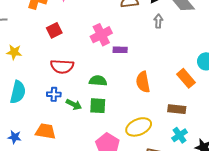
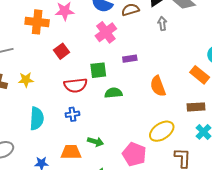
pink cross: (101, 35) -> (106, 32), moved
green arrow: (74, 104) -> (96, 142), moved
green square: (98, 106) -> (98, 70), moved

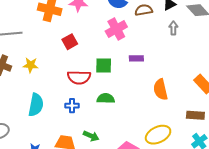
green semicircle: (113, 93) -> (106, 98), moved

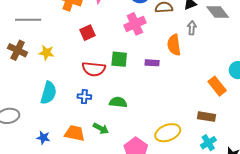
purple rectangle: (136, 58) -> (152, 63), moved
orange semicircle: (160, 90) -> (174, 45), moved
green semicircle: (106, 98) -> (118, 102), moved

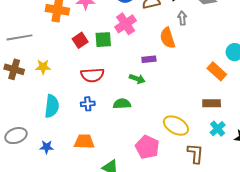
green square: (119, 59) -> (103, 40), moved
green arrow: (101, 128) -> (137, 79), moved
yellow ellipse: (168, 133) -> (176, 126), turned 60
blue star: (43, 138) -> (47, 147), moved

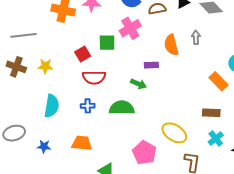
gray arrow: (182, 18) -> (196, 37), moved
red square: (80, 40) -> (83, 54), moved
green semicircle: (122, 104) -> (122, 108), size x1.4

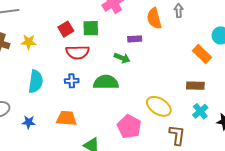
green square: (107, 43) -> (91, 28), moved

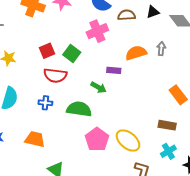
orange semicircle: (154, 18) -> (136, 53), turned 80
green square: (91, 28) -> (72, 53), turned 30
pink pentagon: (129, 127) -> (97, 139), moved

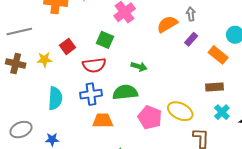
red square: (47, 51) -> (68, 46), moved
purple rectangle: (114, 70) -> (191, 39), moved, turned -40
blue cross: (45, 103) -> (91, 94), size x1.5
orange trapezoid: (35, 139) -> (103, 121), moved

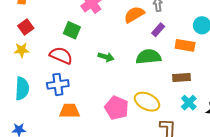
red square: (68, 46) -> (26, 27), moved
orange rectangle: (218, 55) -> (185, 45), turned -30
yellow star: (44, 60) -> (22, 50), moved
red semicircle: (94, 65) -> (61, 55), turned -150
green semicircle: (125, 92) -> (148, 57), moved

